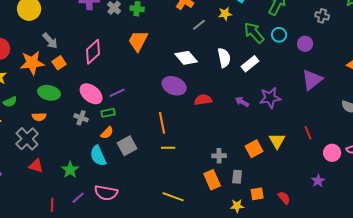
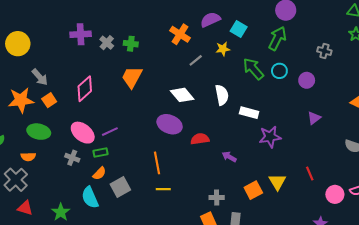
white rectangle: (250, 64) -> (249, 113), moved, turned 54
purple triangle: (312, 80) -> (314, 118), size x0.6
purple arrow: (242, 102) -> (229, 157), moved

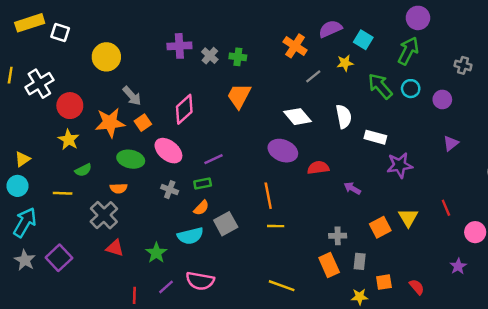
pink ellipse: (83, 133) -> (168, 151), moved
cyan semicircle: (90, 198) -> (190, 236), turned -80

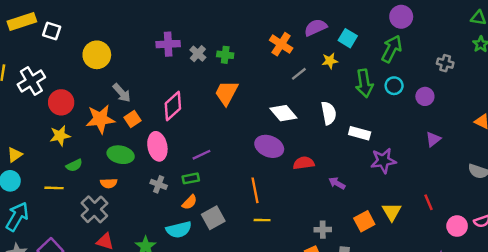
green arrow: (380, 86) -> (364, 83), turned -148
yellow star: (69, 140) -> (60, 136), turned 30
pink ellipse: (168, 151) -> (157, 146), turned 40

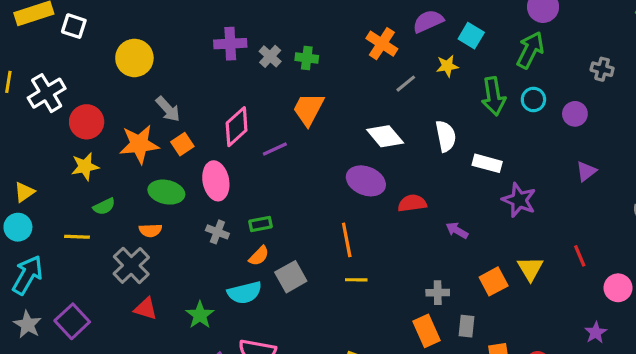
purple line: (201, 155) -> (275, 149), moved
purple star: (383, 161) -> (519, 200), turned 30

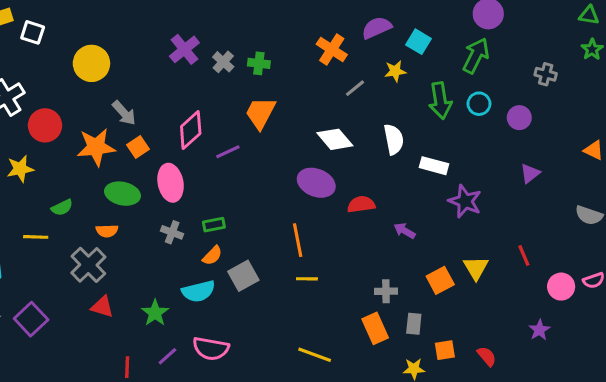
purple cross: (230, 44) -> (184, 49), turned -36
yellow star: (85, 167) -> (20, 169), moved

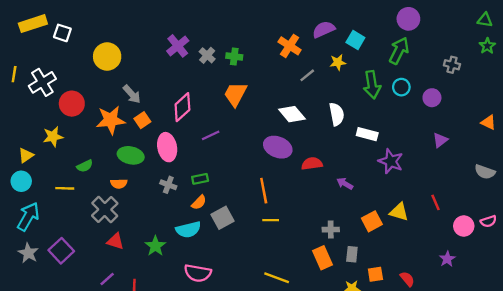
purple line: (228, 152) -> (211, 135), moved
yellow triangle: (476, 268) -> (399, 212), turned -42
purple line: (167, 356) -> (107, 279), moved

